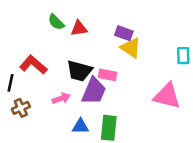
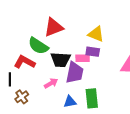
green semicircle: (56, 22) -> (38, 46), moved, size x1.5
red triangle: (79, 28) -> (54, 27), size x1.5
purple rectangle: (124, 33) -> (93, 52), moved

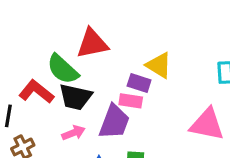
purple rectangle: (93, 52) -> (139, 83), moved
black trapezoid: (61, 60) -> (75, 97), moved

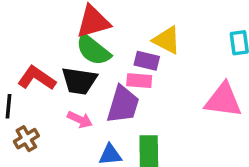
green semicircle: (63, 69) -> (93, 50), moved
pink arrow: (73, 133) -> (80, 120), turned 50

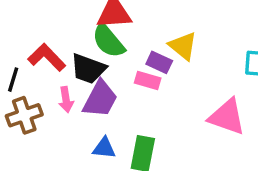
purple trapezoid: (123, 105) -> (100, 99), moved
pink arrow: (80, 120) -> (66, 100), moved, turned 45
brown cross: (26, 139) -> (24, 115), size x1.4

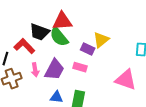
yellow triangle: (183, 46) -> (101, 40), turned 42
black trapezoid: (88, 69) -> (39, 32), moved
pink rectangle: (148, 81) -> (80, 67), moved

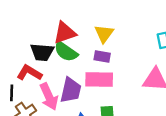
yellow triangle: (101, 40) -> (104, 34), moved
pink rectangle: (80, 67) -> (99, 79), size x1.6
pink arrow: (35, 70) -> (49, 97), size x1.6

